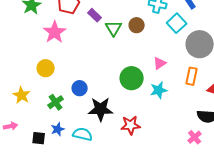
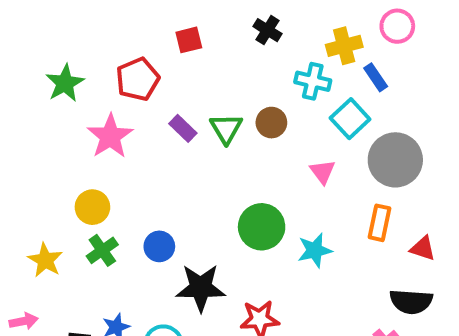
purple rectangle: (95, 15) -> (183, 128), moved
pink triangle: (160, 63) -> (323, 172), moved, turned -32
green cross: (56, 102) -> (102, 250), moved

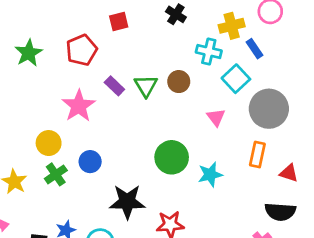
pink star: (110, 136) -> (79, 106), moved
blue circle: (159, 246) -> (90, 162), moved

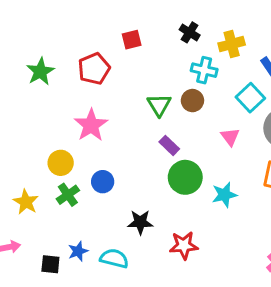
yellow cross: (232, 26) -> (232, 44), moved
cyan cross: (209, 51) -> (204, 70), moved
purple rectangle: (114, 86) -> (169, 145), moved
black star: (127, 202) -> (140, 222), size x0.7

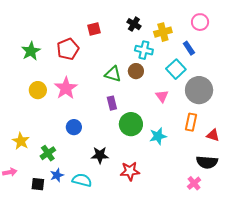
green triangle: (159, 105) -> (113, 74), turned -42
purple rectangle: (169, 145) -> (112, 103), moved, turned 32
yellow circle: (61, 163) -> (38, 90), moved
green cross: (68, 195) -> (48, 153), moved

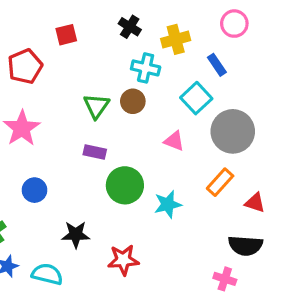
green triangle: (113, 74) -> (96, 106), turned 48
pink triangle: (162, 96) -> (174, 141), turned -32
purple rectangle: (112, 103) -> (95, 152), turned -64
orange rectangle: (191, 122) -> (220, 182), turned 30
pink cross: (194, 183) -> (225, 279), turned -32

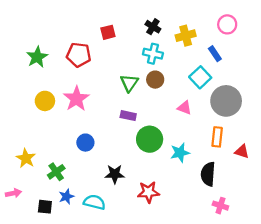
red pentagon: (25, 66) -> (79, 55), turned 30
cyan cross: (146, 68) -> (153, 54), moved
orange rectangle: (220, 182) -> (217, 137), turned -36
black semicircle: (245, 246) -> (208, 174), moved, turned 90

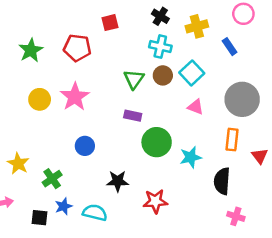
cyan square: (200, 77) -> (192, 73), moved
red triangle: (242, 152) -> (260, 156), turned 35

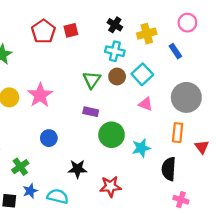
red pentagon: (77, 48) -> (43, 31), moved, turned 30

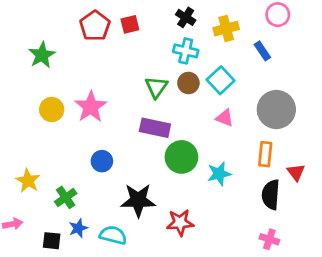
purple rectangle: (91, 112) -> (155, 128), size x1.5
black star: (77, 169) -> (138, 200), size x1.4
black semicircle: (169, 169) -> (271, 195), moved

